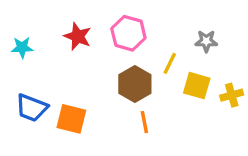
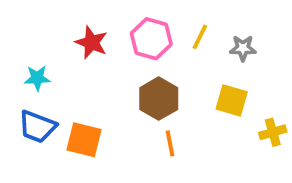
cyan star: (22, 47) -> (37, 78), moved
yellow line: (170, 63) -> (200, 37), moved
yellow cross: (232, 95) -> (273, 132), moved

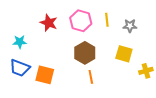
yellow line: (200, 37) -> (107, 20), turned -32

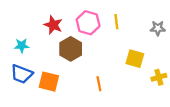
gray star: (130, 26) -> (158, 28), moved
brown hexagon: (85, 53) -> (71, 49), moved

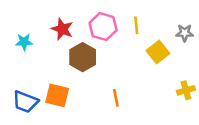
cyan star: (22, 46) -> (24, 42), moved
yellow square: (135, 59) -> (158, 52), moved, turned 36
blue trapezoid: (22, 74) -> (25, 102), moved

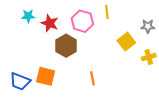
yellow line: (136, 25) -> (107, 12), moved
cyan star: (24, 42) -> (28, 16), moved
yellow cross: (186, 90) -> (149, 57), moved

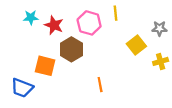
orange square: (46, 76) -> (45, 66), moved

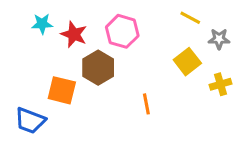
yellow line: (115, 13) -> (190, 18), moved, turned -56
orange line: (100, 85) -> (146, 104), moved

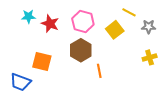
yellow square: (187, 62) -> (115, 30), moved
brown hexagon: (98, 68) -> (81, 50), moved

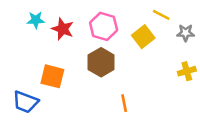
orange line: (99, 71) -> (124, 103), moved

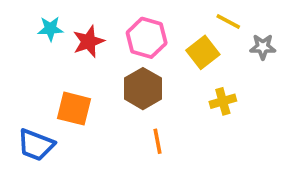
red star: (63, 29) -> (89, 41), turned 30
yellow cross: (187, 71) -> (223, 101), moved
orange line: (124, 103) -> (157, 141), moved

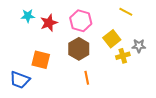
gray star: (263, 47) -> (139, 46), moved
yellow square: (203, 52) -> (112, 39), moved

